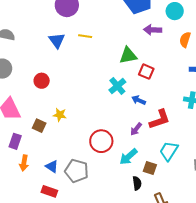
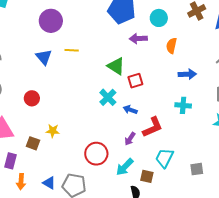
green triangle: (128, 56) -> (116, 66), turned 48
red square: (146, 72) -> (135, 81), turned -35

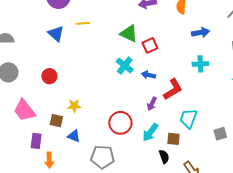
gray square: (197, 169) -> (220, 134), moved
blue triangle: (49, 183) -> (74, 136), moved

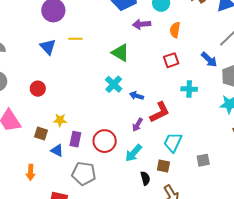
blue arrow: (201, 33) -> (209, 60), moved, turned 48
red square: (150, 45) -> (171, 60), moved
brown square: (174, 139) -> (163, 166), moved
purple rectangle: (36, 141) -> (75, 139), moved

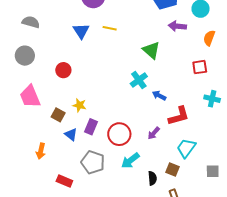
purple arrow: (138, 125) -> (154, 133), moved
cyan arrow: (133, 153) -> (130, 161), moved

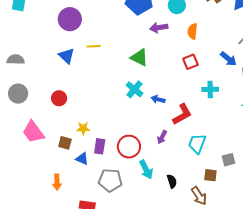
cyan arrow: (130, 161) -> (146, 169), turned -66
brown square: (173, 170) -> (210, 175), moved

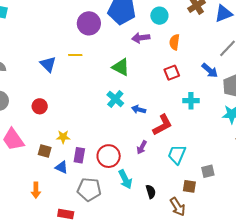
purple circle: (70, 19) -> (89, 23), moved

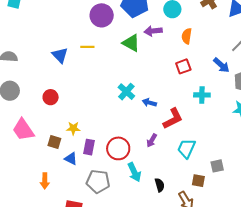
green triangle: (121, 67) -> (131, 43), moved

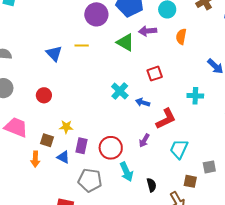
red square: (183, 66) -> (155, 74), moved
pink trapezoid: (23, 130) -> (16, 127), turned 145
orange arrow: (45, 181) -> (35, 159), moved

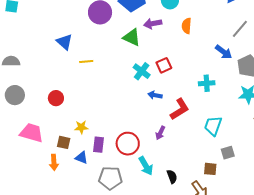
yellow line: (82, 46) -> (86, 61), moved
blue triangle: (54, 53) -> (65, 42), moved
cyan cross: (120, 91) -> (142, 71), moved
cyan trapezoid: (179, 149) -> (213, 126), moved

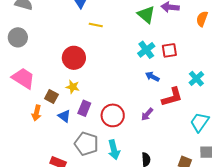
cyan cross: (207, 83) -> (196, 79), moved, turned 35
red circle: (56, 98) -> (74, 58), moved, size x1.5
cyan arrow: (146, 166) -> (114, 150), moved

